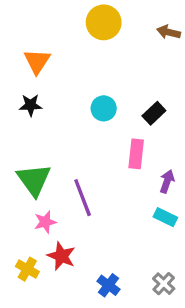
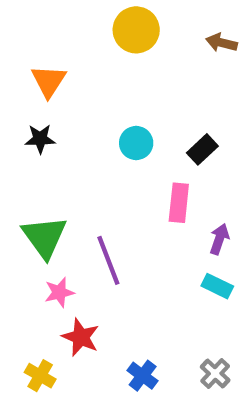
yellow cross: (27, 269) -> (40, 376), moved

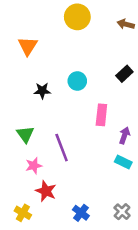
black star: (40, 139) -> (42, 91), moved
black rectangle: (202, 149) -> (124, 74), moved
green triangle: (44, 237) -> (25, 134), size x0.7

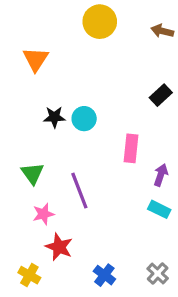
cyan circle: (77, 81) -> (84, 119), moved

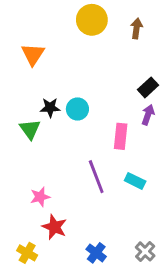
brown arrow: (162, 31) -> (136, 28), moved, turned 84
green triangle: (32, 173) -> (30, 129), moved
purple arrow: (161, 175) -> (148, 115), moved
purple line: (79, 191) -> (96, 177), moved
cyan rectangle: (159, 209) -> (135, 181), moved

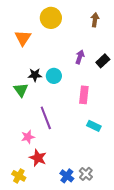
yellow circle: (92, 20) -> (51, 18), moved
purple arrow: (148, 115) -> (80, 57), moved
purple line: (96, 177) -> (46, 118), moved
gray cross: (145, 251) -> (86, 174), moved

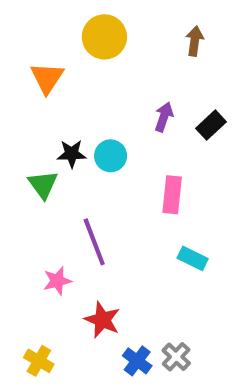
red star: (38, 158) -> (102, 320), moved

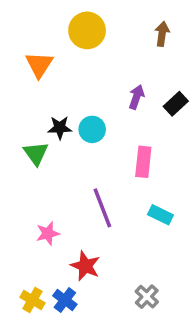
purple line: (94, 242) -> (102, 208), moved
blue cross: (137, 361) -> (65, 300), moved

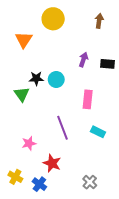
black rectangle: (176, 104) -> (108, 64), turned 48
yellow cross: (32, 300) -> (15, 177), moved

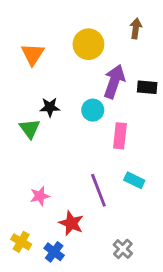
yellow circle: (53, 19) -> (88, 44), moved
purple arrow: (83, 60) -> (114, 81), size x1.6
cyan circle: (56, 79) -> (93, 110), moved
purple line: (62, 128) -> (98, 190), moved

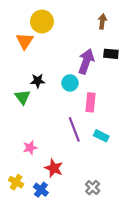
yellow circle: (88, 44) -> (42, 22), moved
black rectangle: (147, 87) -> (111, 54), moved
purple line: (98, 190) -> (74, 129), moved

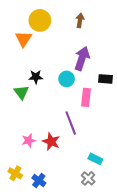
brown arrow: (102, 22) -> (80, 20), moved
black rectangle: (111, 54) -> (106, 79), moved
cyan rectangle: (101, 136) -> (95, 159), moved
red star: (54, 168) -> (51, 142), moved

